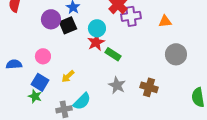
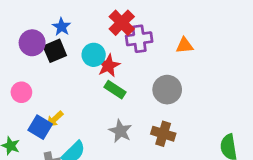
red star: (96, 42) -> (108, 66), moved
gray circle: (176, 54) -> (167, 90), moved
blue square: (40, 82) -> (40, 127), moved

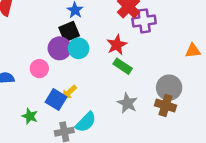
purple circle: (32, 43) -> (60, 48), moved
orange triangle: (185, 45) -> (193, 51), moved
cyan circle: (94, 55) -> (79, 48), moved
gray circle: (167, 90) -> (169, 88), moved

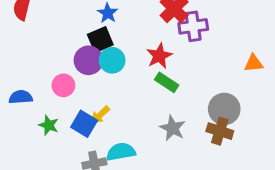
green star: (30, 116) -> (49, 125), moved
cyan semicircle: (86, 122) -> (121, 152), turned -145

